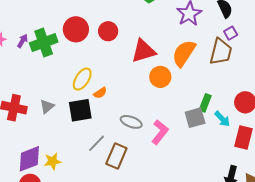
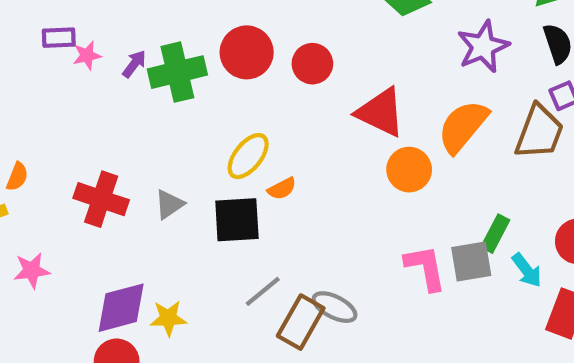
red triangle: (144, 51) -> (381, 112), turned 36
gray ellipse: (131, 122) -> (334, 307), moved
pink L-shape: (160, 132) -> (425, 268), moved, turned -55

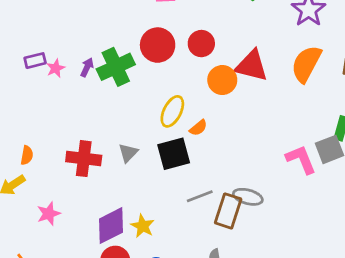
orange circle: (409, 170) -> (222, 80), moved
gray line: (263, 291) -> (200, 196), turned 30
yellow star: (168, 318) -> (143, 226), turned -30

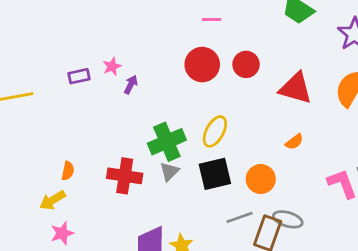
green cross: (116, 67) -> (167, 142), moved
pink star: (56, 68) -> (112, 66), moved
orange circle: (222, 80) -> (261, 179), moved
orange semicircle: (198, 128) -> (294, 142), moved
pink star: (49, 214) -> (62, 233), moved

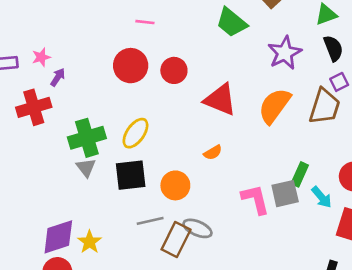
gray triangle: (169, 172) -> (86, 168), turned -30
red cross: (125, 176) -> (34, 107), moved, turned -32

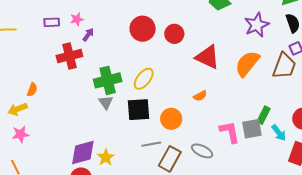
gray ellipse: (198, 228) -> (202, 151), moved

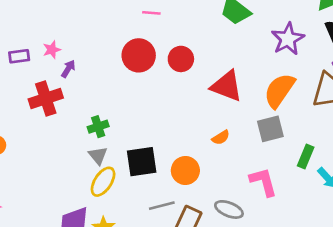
yellow ellipse: (144, 79) -> (103, 182), moved
green cross: (108, 80) -> (98, 127), size x0.6
gray square: (252, 129) -> (270, 129), moved

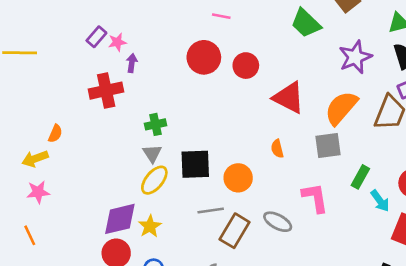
purple rectangle: (19, 56) -> (96, 37), moved, turned -48
purple arrow: (68, 69) -> (132, 63), turned -30
orange semicircle: (221, 138) -> (277, 149), turned 102

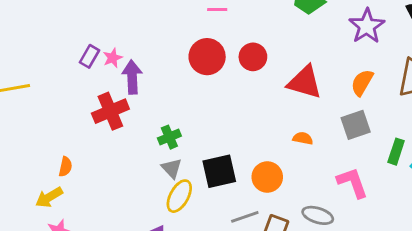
purple arrow: (132, 63) -> (132, 77), size x1.6
orange semicircle: (341, 108) -> (362, 83), size x0.7
orange semicircle: (277, 149) -> (303, 138), turned 126

